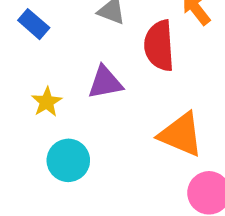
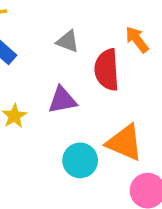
cyan circle: (68, 160) -> (80, 160), moved

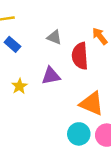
cyan circle: (80, 160) -> (79, 134), moved

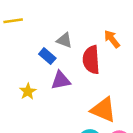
blue rectangle: (12, 44) -> (47, 56), moved

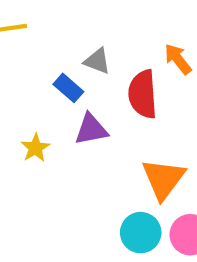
orange triangle: (103, 110) -> (163, 179), turned 44

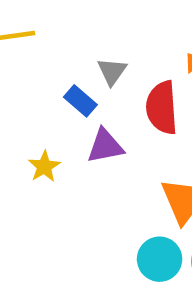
gray triangle: (97, 61) -> (112, 71), turned 44

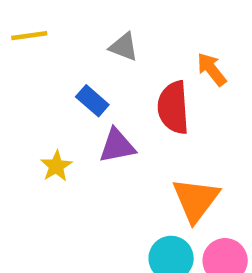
gray triangle: (112, 71) -> (124, 47), moved, turned -44

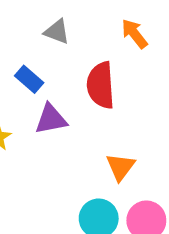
orange arrow: (212, 69) -> (134, 34), moved
orange triangle: (196, 200) -> (121, 167), size x0.7

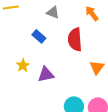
purple triangle: (51, 119) -> (46, 74), moved
orange triangle: (121, 167) -> (97, 67), moved

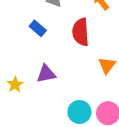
yellow star: (23, 65) -> (15, 85), moved

